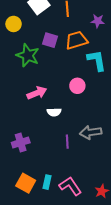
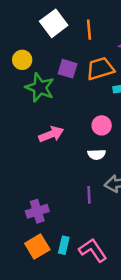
yellow circle: (14, 24) -> (22, 60), moved
white semicircle: (54, 112) -> (97, 154), moved
purple cross: (21, 143) -> (37, 211), moved
orange square: (26, 183) -> (37, 246), turned 30

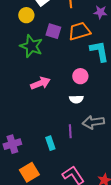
yellow circle: (22, 60) -> (26, 15), moved
purple cross: (37, 211) -> (12, 144), moved
cyan rectangle: (64, 245) -> (50, 143), moved, turned -32

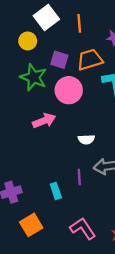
pink circle: (80, 76) -> (69, 90), moved, size x1.5

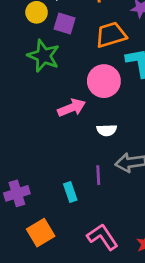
purple square: (59, 60) -> (65, 24), moved
pink circle: (69, 90) -> (104, 81), moved
pink arrow: (44, 121) -> (72, 108), moved

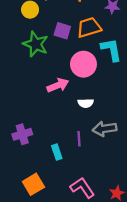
purple square: (65, 24) -> (62, 31), moved
purple cross: (17, 193) -> (22, 134), moved

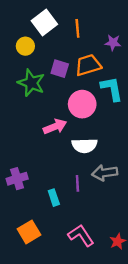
white semicircle: (86, 103) -> (85, 146), size x1.5

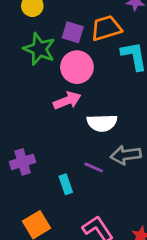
pink circle: (82, 104) -> (77, 67), moved
purple line: (77, 183) -> (94, 167), turned -63

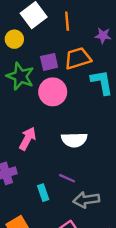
purple square: (73, 32) -> (49, 62), turned -30
pink arrow: (67, 101) -> (28, 139), moved, turned -40
gray arrow: (126, 155) -> (86, 200), moved

